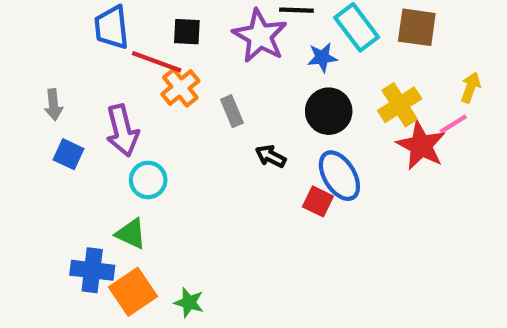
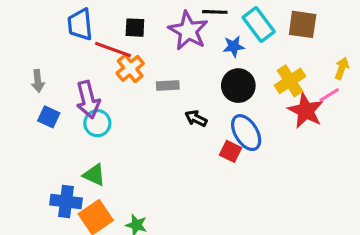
gray rectangle: (232, 111) -> (168, 86), turned -70
cyan circle: (148, 180) -> (97, 123), moved

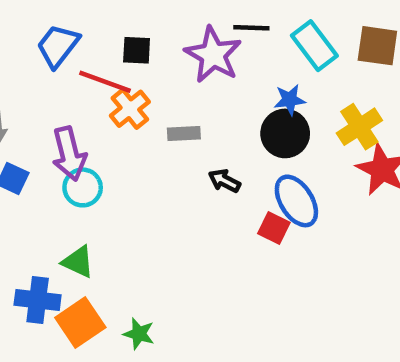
blue trapezoid: (80, 24) -> (58, 46), turned 44
blue star: (234, 46) -> (290, 100), moved

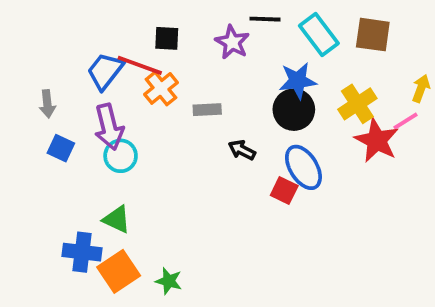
blue trapezoid: (58, 46) -> (105, 71), moved
purple star: (213, 55) -> (232, 42), size x0.7
blue star: (290, 100) -> (298, 81), size x1.4

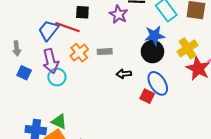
orange cross: (161, 88) -> (79, 53), moved
black arrow: (242, 150) -> (124, 74), turned -32
green triangle: (117, 219) -> (59, 122), moved

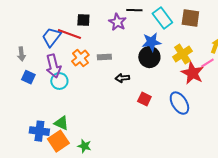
blue ellipse: (158, 83) -> (179, 103), moved

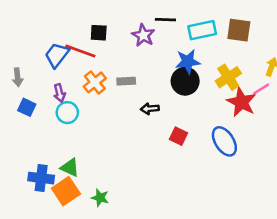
cyan rectangle: (162, 18) -> (202, 30), turned -65
purple arrow: (53, 66) -> (59, 93), size x0.6

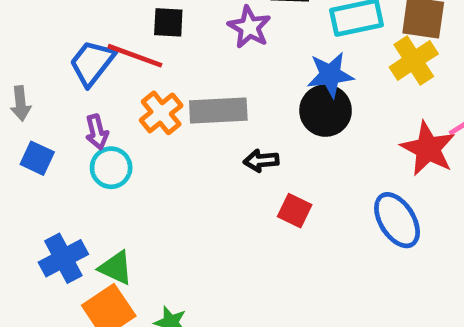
yellow cross: (228, 77) -> (414, 60), moved
gray rectangle: (126, 81) -> (218, 111), size x1.6
red square: (179, 136) -> (295, 211), moved
blue cross: (41, 178) -> (63, 258), moved, turned -35

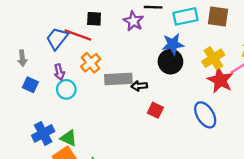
yellow cross: (414, 60) -> (213, 58), moved
gray rectangle: (218, 111) -> (118, 79), moved

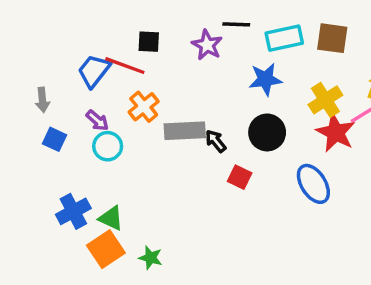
black circle: (170, 62) -> (267, 132), moved
purple arrow: (59, 72) -> (97, 120), turned -35
black arrow: (139, 86) -> (216, 141), turned 56

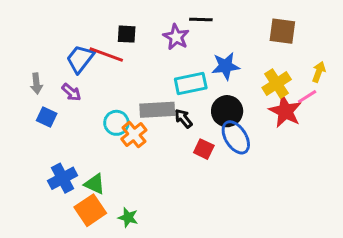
cyan rectangle: (284, 38) -> (191, 84), moved
orange cross: (144, 107) -> (134, 134), moved
purple arrow: (97, 120) -> (71, 92), moved
cyan circle: (108, 146) -> (116, 123), moved
blue ellipse: (313, 184) -> (236, 137), moved

